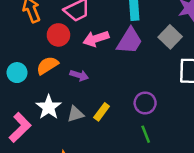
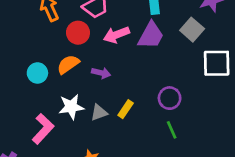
white star: (49, 107) -> (71, 107), turned 30

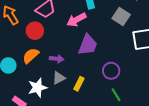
pink arrow: (116, 35) -> (77, 20), moved
purple trapezoid: (151, 35) -> (88, 45), moved
gray triangle: (99, 113) -> (59, 78), moved

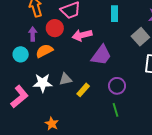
pink arrow: (77, 20) -> (82, 35), moved
purple arrow: (57, 59) -> (33, 34), moved, turned -112

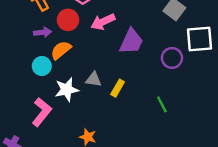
purple arrow: (33, 34) -> (43, 32), turned 96
cyan circle: (21, 54) -> (42, 66), moved
gray triangle: (65, 79) -> (93, 79), turned 32
purple circle: (117, 86) -> (172, 58), moved

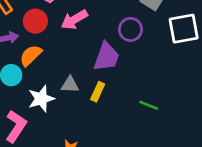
purple trapezoid: (131, 41) -> (107, 57), moved
purple circle: (172, 58) -> (130, 29), moved
green line: (162, 104) -> (149, 105), turned -35

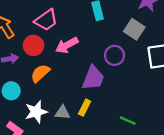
orange semicircle: (31, 55) -> (40, 73), moved
gray triangle: (70, 85) -> (62, 112), moved

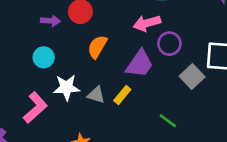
gray square: (134, 29) -> (192, 76), moved
pink arrow: (67, 45) -> (147, 23), moved
orange semicircle: (40, 73) -> (97, 47), moved, turned -30

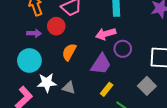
cyan circle: (44, 57) -> (29, 60), size x1.5
gray square: (192, 76) -> (147, 86), moved
yellow rectangle: (122, 95) -> (107, 89), moved

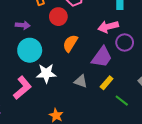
purple arrow: (34, 33) -> (23, 25), moved
gray triangle: (69, 88) -> (81, 81), moved

